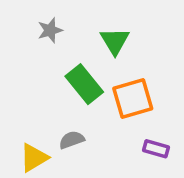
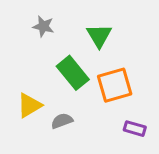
gray star: (50, 30) -> (43, 26), turned 30
yellow triangle: (34, 158) -> (29, 105), moved

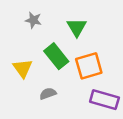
yellow triangle: (29, 105) -> (23, 68), moved, turned -35
purple rectangle: (135, 129) -> (104, 100), size x1.6

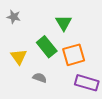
gray star: (33, 20) -> (14, 17), moved
gray semicircle: (48, 94) -> (40, 78), turned 40

